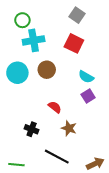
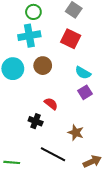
green circle: (22, 20) -> (33, 12), moved
brown star: (69, 128) -> (76, 133), moved
black cross: (32, 129) -> (36, 121), moved

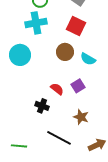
brown circle: (43, 66) -> (65, 52), moved
purple square: (85, 92) -> (78, 86), moved

